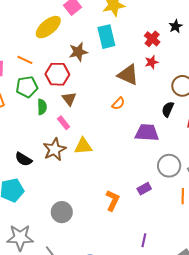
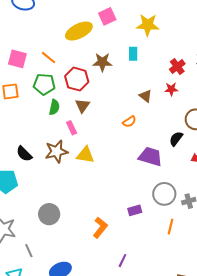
cyan rectangle: (106, 37) -> (133, 54), size x0.6
brown triangle: (128, 75) -> (146, 96), size x0.6
orange L-shape: (113, 200) -> (100, 228), moved

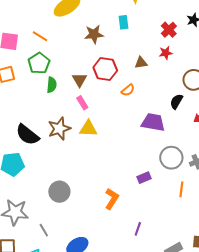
red hexagon: (77, 79) -> (105, 69), moved
green pentagon: (44, 84) -> (39, 63), turned -30
brown triangle: (146, 96) -> (141, 63), turned -40
pink rectangle: (72, 128) -> (82, 103), moved
black semicircle: (24, 154) -> (27, 135), size x1.4

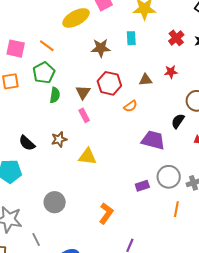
red cross: (169, 30) -> (176, 38), moved
brown star: (59, 129) -> (59, 139), size x0.7
yellow triangle: (88, 129) -> (87, 157), moved
black semicircle: (27, 135) -> (27, 143), size x0.7
purple rectangle: (144, 178) -> (142, 186), moved

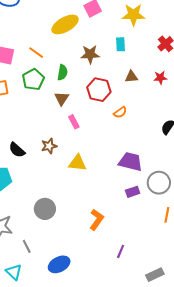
brown triangle: (146, 80) -> (131, 77), moved
brown triangle: (83, 92) -> (62, 98), moved
green semicircle: (55, 95) -> (62, 72), moved
purple trapezoid: (153, 140) -> (131, 162), moved

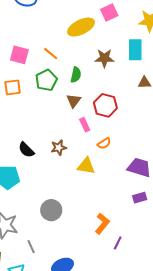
cyan rectangle: (120, 44) -> (135, 50), size x1.5
red hexagon: (99, 90) -> (105, 105), moved
orange semicircle: (120, 112) -> (104, 143), moved
purple line: (121, 251) -> (118, 243), moved

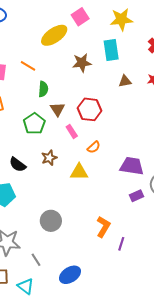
green semicircle: (76, 75) -> (43, 89), moved
green pentagon: (46, 80) -> (34, 124), moved

